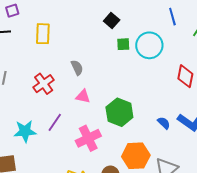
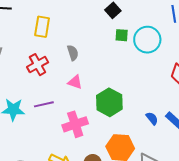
yellow rectangle: (43, 34) -> (42, 27), moved
purple line: (55, 122) -> (44, 104), turned 36

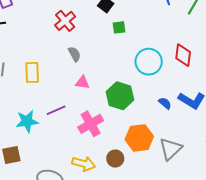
yellow rectangle: (42, 27) -> (32, 72), moved
cyan circle: (147, 40) -> (149, 62), moved
red cross: (38, 65) -> (65, 21), moved

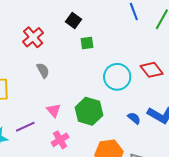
red diamond: (183, 55) -> (152, 70), turned -45
pink triangle: (82, 82) -> (54, 110), moved, turned 42
pink cross: (91, 124) -> (60, 140), size x0.7

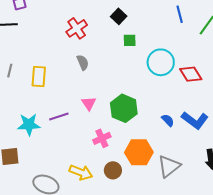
cyan circle: (117, 77) -> (161, 62), moved
pink cross: (60, 140) -> (102, 138), moved

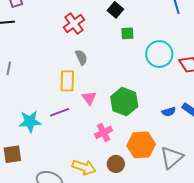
yellow rectangle: (39, 76) -> (67, 81), moved
blue semicircle: (168, 120) -> (169, 112), turned 120

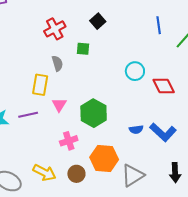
green square: (127, 33) -> (83, 49), moved
cyan circle: (159, 54) -> (135, 71), size x0.7

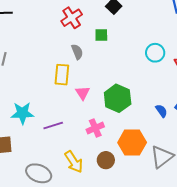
purple line: (28, 115) -> (53, 126), moved
blue semicircle: (136, 129) -> (161, 111), turned -112
yellow arrow: (44, 173) -> (74, 162), turned 35

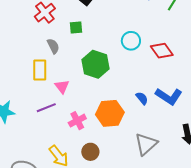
green hexagon: (118, 98) -> (95, 64), moved
purple line: (53, 126) -> (46, 108), moved
orange hexagon: (132, 142) -> (110, 113), moved

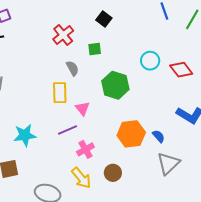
blue semicircle: (142, 98) -> (159, 136), moved
pink cross: (77, 121) -> (85, 149), moved

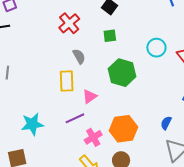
green square: (95, 49) -> (110, 36), moved
pink triangle: (82, 108) -> (90, 96), turned 35
orange hexagon: (131, 134) -> (123, 129), moved
blue semicircle: (159, 136) -> (166, 123), turned -112

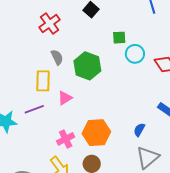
green square: (110, 36) -> (119, 38), moved
green hexagon: (122, 73) -> (87, 66), moved
purple line: (75, 118) -> (34, 109), moved

